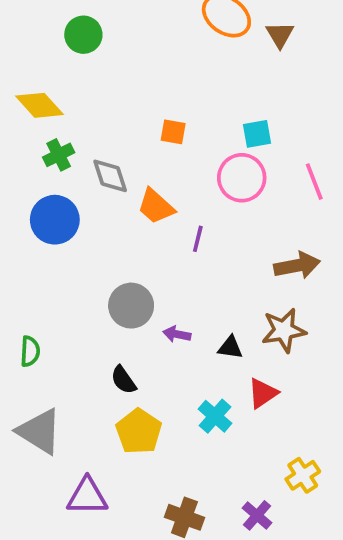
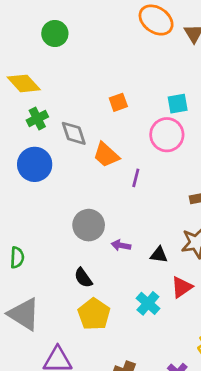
orange square: (173, 132) -> (118, 102), turned -30

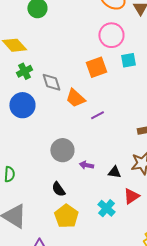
orange square: (118, 102) -> (96, 67), moved, size x1.5
pink circle: (167, 135) -> (111, 35), moved
purple line: (136, 178) -> (97, 115), turned 48

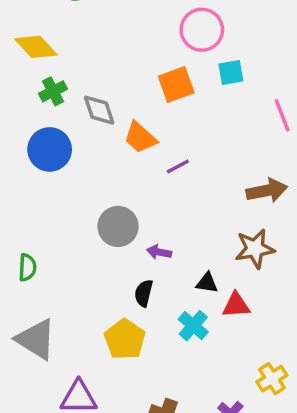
black triangle: (114, 172) -> (207, 283), moved
black semicircle: (58, 189) -> (144, 293), moved, turned 49
red triangle: (131, 196) -> (236, 305), turned 30

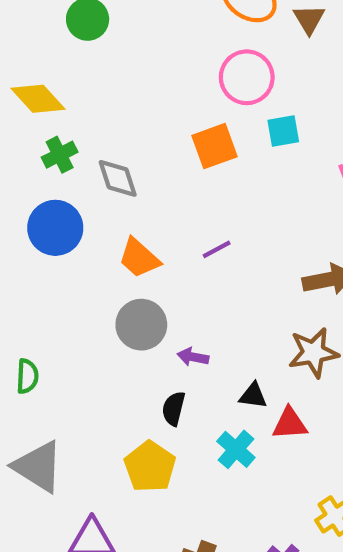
orange trapezoid: (140, 137) -> (139, 258), moved

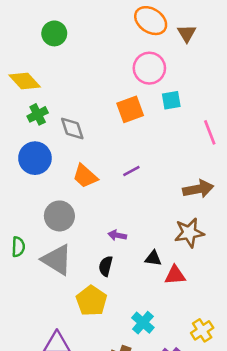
gray circle: (141, 325) -> (59, 216), moved
cyan cross: (236, 449) -> (143, 323), moved
gray triangle: (38, 467) -> (57, 260), moved

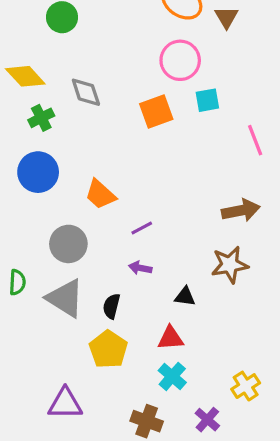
gray diamond: (72, 129) -> (86, 92), moved
purple line: (131, 171) -> (142, 228), moved
black semicircle: (106, 266) -> (111, 306), moved
red triangle: (175, 275) -> (171, 338), moved

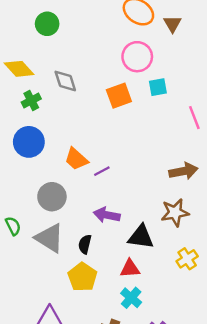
purple line: (142, 228) -> (102, 171), moved
purple arrow: (140, 268) -> (107, 215), size x1.5
green semicircle: (17, 282) -> (13, 226), turned -30
black triangle: (185, 297) -> (141, 237), size x1.6
yellow cross: (246, 386) -> (187, 259), moved

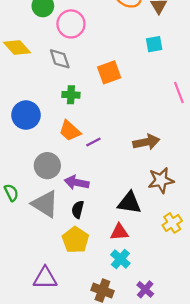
pink circle: (137, 57) -> (71, 24), moved
cyan square: (158, 87) -> (154, 44), moved
green cross: (31, 101) -> (71, 95), moved, turned 30
brown arrow: (183, 171) -> (146, 142), moved
purple arrow: (107, 215) -> (77, 183), moved

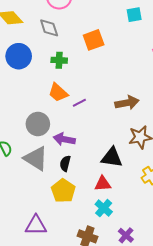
blue circle: (26, 115) -> (19, 56), moved

